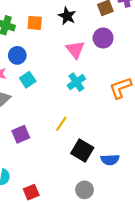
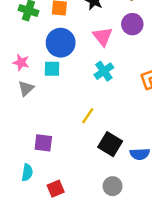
blue circle: (17, 55) -> (61, 43), moved, size x1.5
cyan square: (28, 80) -> (52, 69), turned 35
purple square: (21, 134) -> (43, 143), moved, turned 30

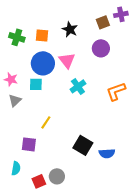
pink triangle: (103, 36) -> (67, 60), moved
yellow line: (88, 116) -> (46, 122), moved
gray circle: (113, 186) -> (57, 176), moved

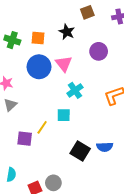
brown square: (103, 22) -> (87, 12), moved
cyan square: (36, 84) -> (64, 115), moved
purple square: (29, 144) -> (25, 139), moved
blue semicircle: (107, 153) -> (105, 147), moved

